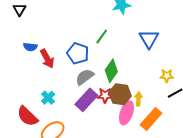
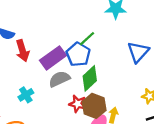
blue pentagon: (78, 53) -> (78, 54), moved
cyan cross: (48, 98) -> (26, 95), moved
purple rectangle: (86, 100) -> (53, 58), moved

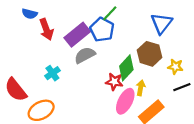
green diamond: (90, 78) -> (126, 68), moved
red star: (78, 104) -> (114, 82), moved
brown hexagon: (94, 106) -> (149, 54), moved

